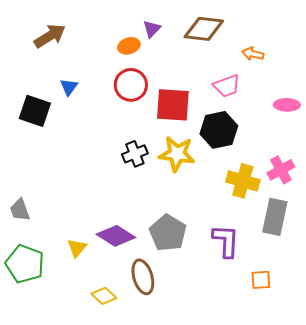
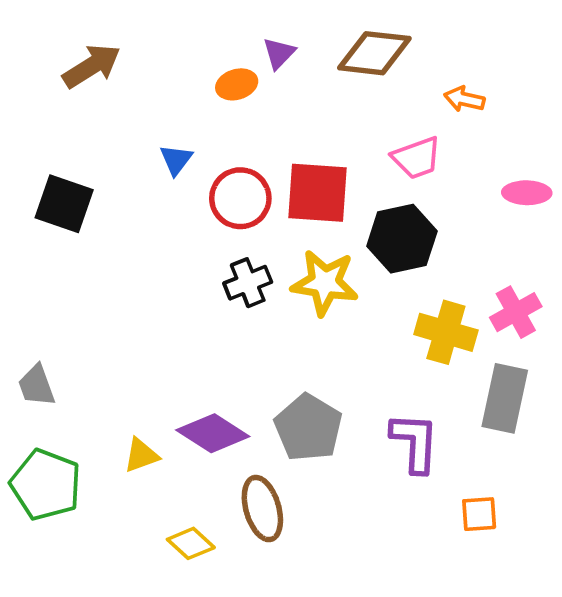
red circle: (131, 85) -> (240, 198), moved
blue triangle: (69, 87) -> (176, 160), moved
yellow triangle: (77, 248) -> (141, 455), turned 30

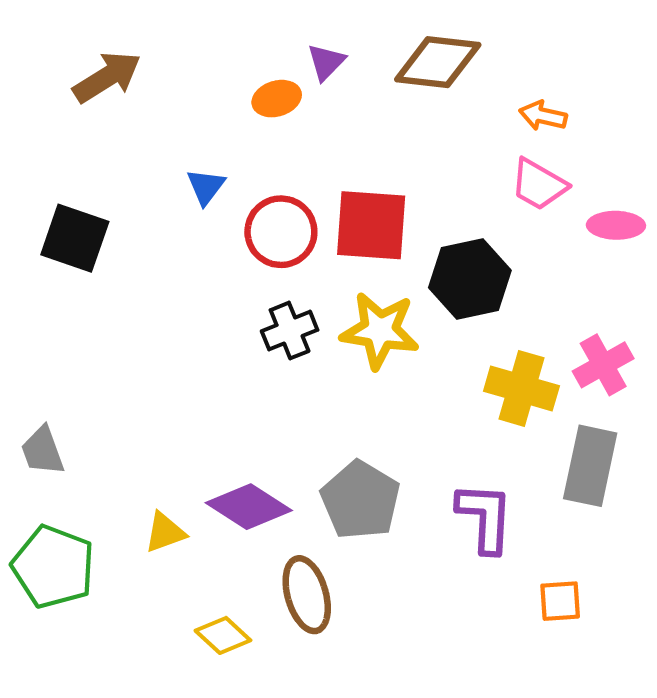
pink trapezoid: (417, 158) -> (539, 184), moved, turned 50

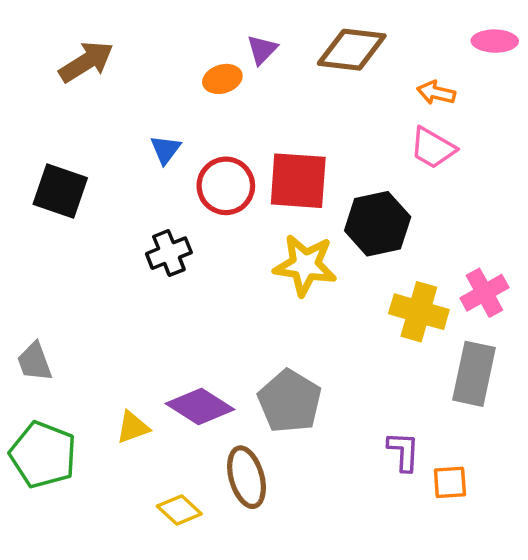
pink ellipse: (616, 225) -> (495, 41), moved
black cross: (290, 331) -> (169, 253), moved
purple L-shape: (485, 517) -> (403, 451), moved, size x0.7

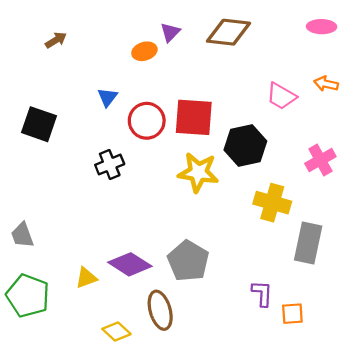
brown arrow: (86, 62) -> (56, 40), size x0.6
orange arrow: (436, 93) -> (326, 84), moved
pink cross: (484, 293) -> (320, 160), moved

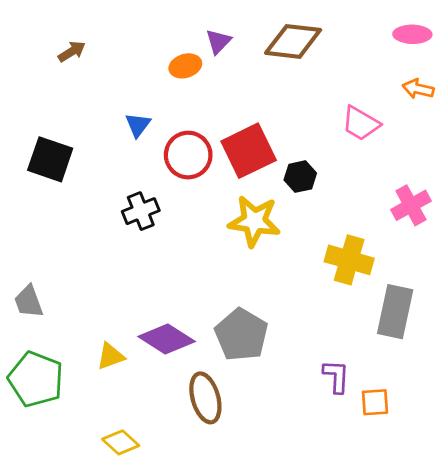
orange arrow: (326, 84) -> (418, 89), moved
red square: (194, 117) -> (249, 151), turned -30
black hexagon: (245, 145) -> (300, 177), moved, size x0.6
yellow diamond: (116, 332) -> (121, 442), moved

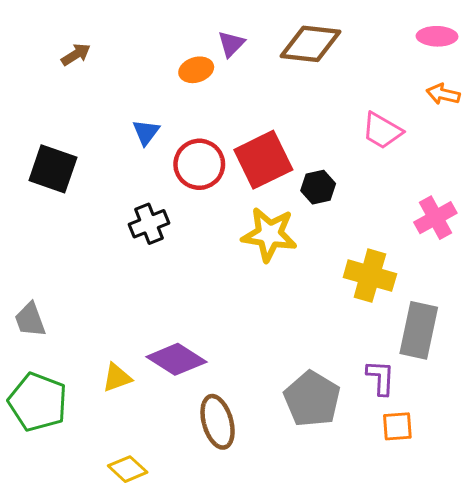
gray pentagon: (241, 335) -> (312, 399), moved
purple L-shape: (336, 376) -> (381, 378), moved

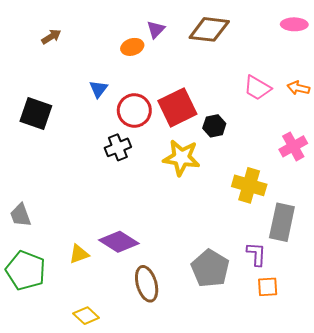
orange arrow: (443, 94) -> (298, 88), moved
black cross: (149, 224) -> (118, 147), moved

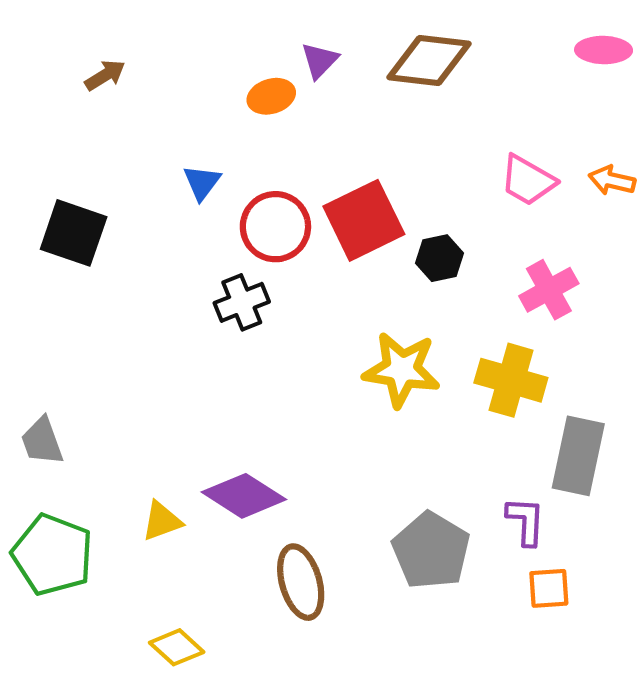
pink cross: (293, 146) -> (549, 290), moved
yellow star: (181, 158) -> (402, 370), moved

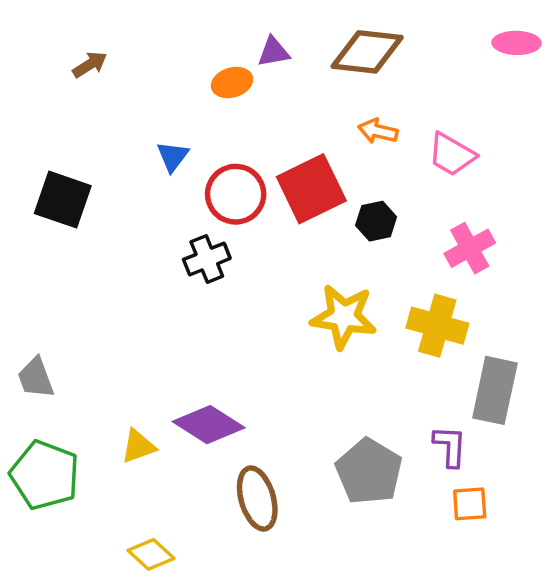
purple triangle: (320, 61) -> (273, 52), turned 36
orange arrow: (612, 180) -> (378, 131), moved

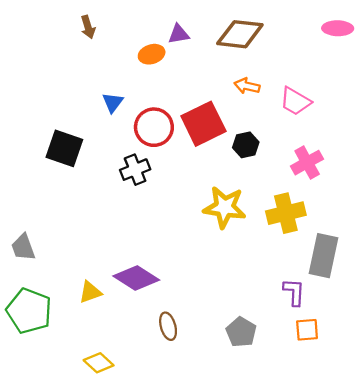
brown arrow: (90, 65) -> (88, 27), moved, turned 105
black square: (63, 200) -> (64, 148), moved
yellow cross: (437, 326) -> (286, 213), turned -30
gray pentagon: (369, 471) -> (241, 332), moved, size x0.7
brown ellipse: (257, 498) -> (168, 326), size x0.7

